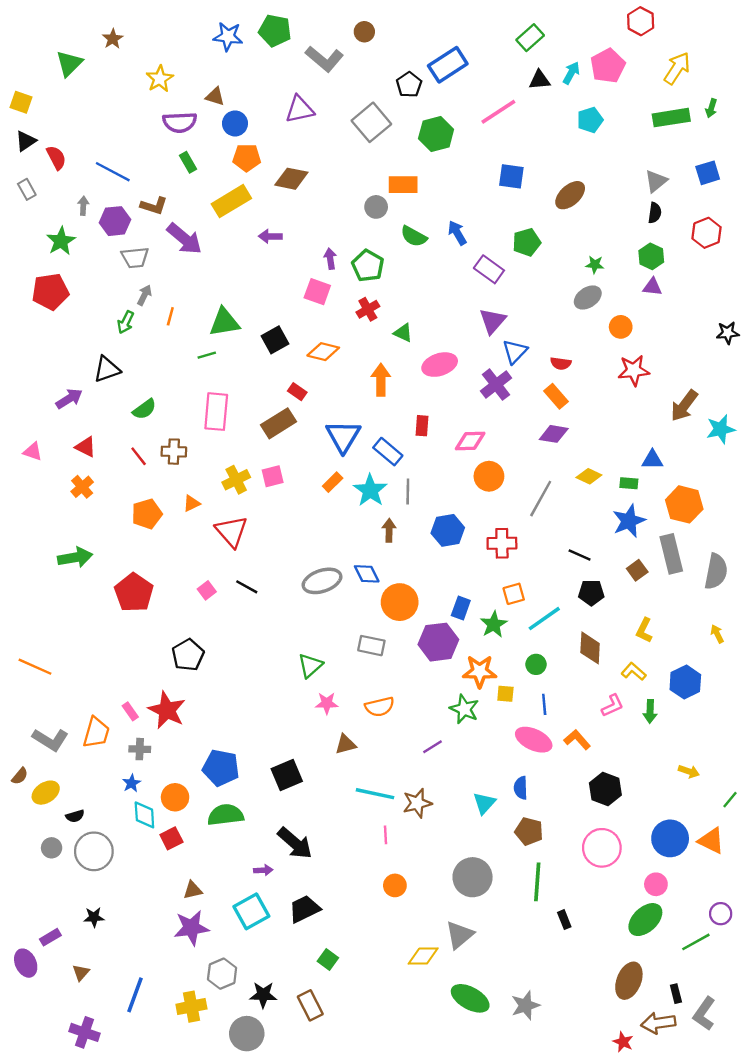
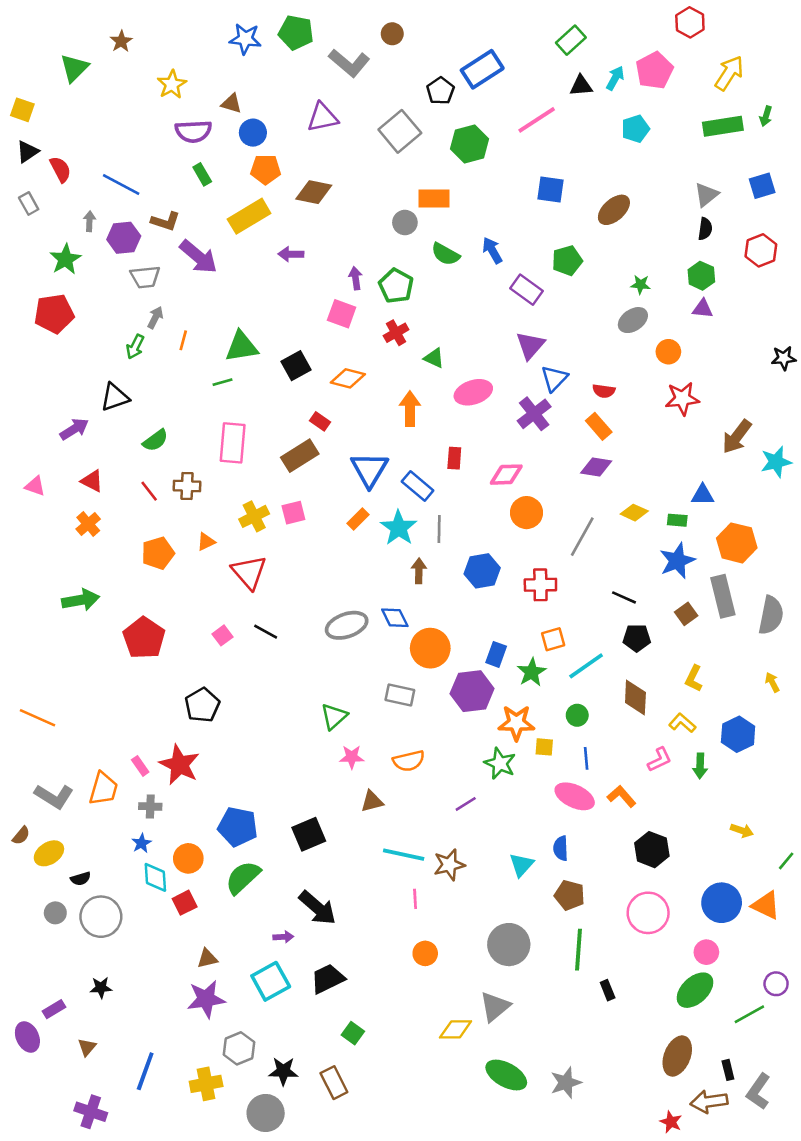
green semicircle: (226, 815) -> (243, 877), turned -36

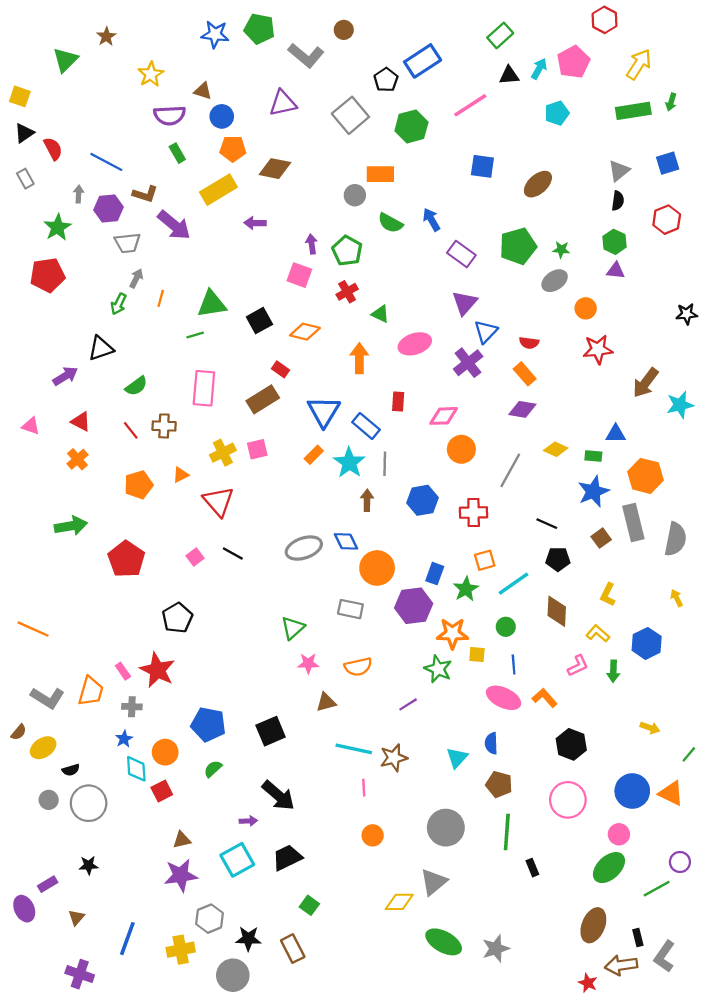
green pentagon: (567, 261) -> (518, 246), moved, size x1.4
green semicircle: (243, 877) -> (213, 769), size x0.6

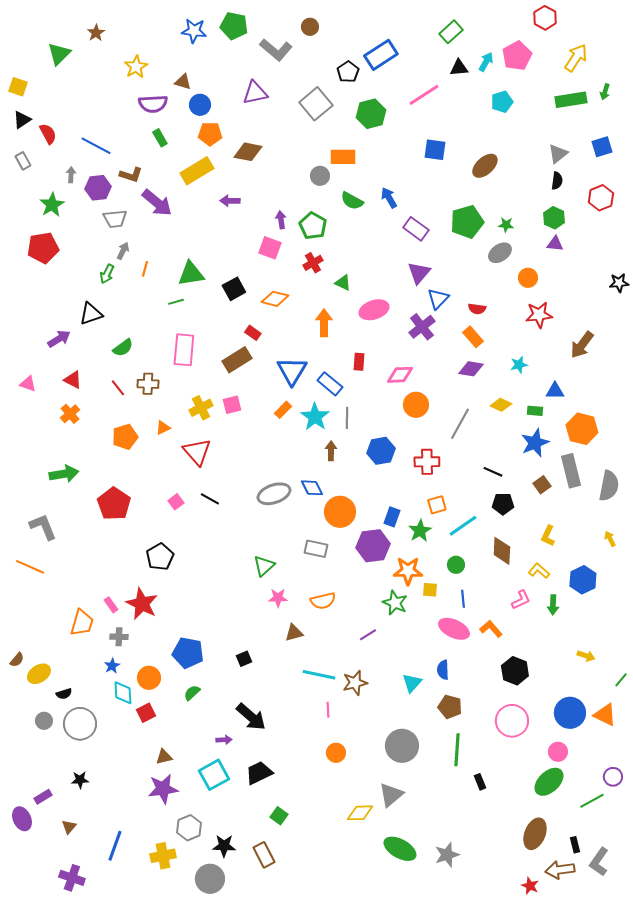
cyan star: (680, 405) -> (519, 365), moved, size x0.7
gray L-shape: (48, 698) -> (43, 527), moved, turned -144
black square: (271, 731) -> (244, 659), size x0.6

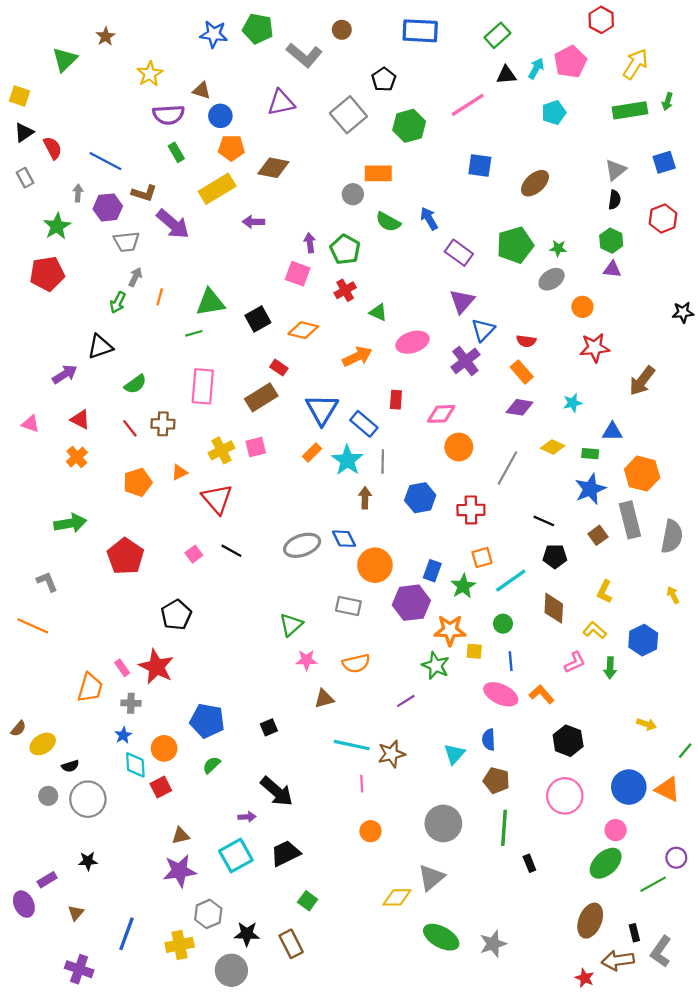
blue rectangle: (381, 55) -> (420, 31), moved, turned 36
orange arrow: (324, 323) -> (357, 357), turned 64
gray L-shape: (43, 527) -> (47, 582), size x0.7

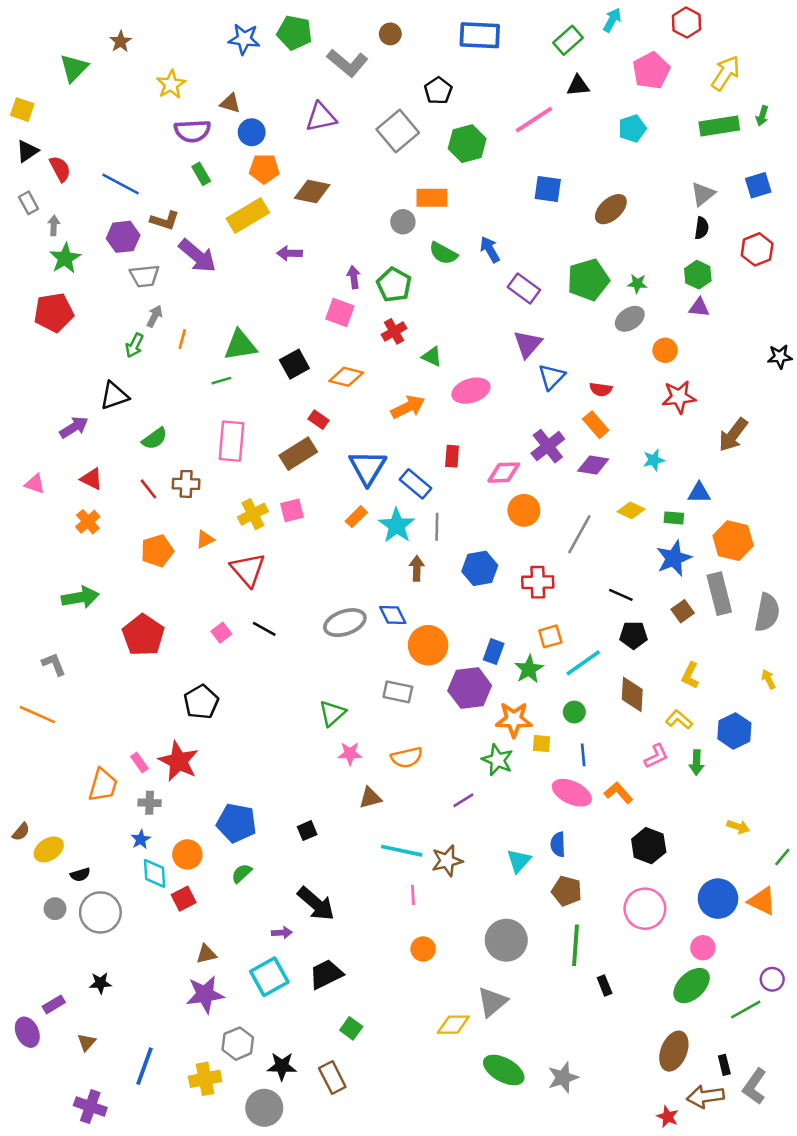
cyan arrow: (536, 68) -> (612, 20), moved
gray arrow: (78, 193) -> (54, 226), moved
purple cross: (465, 361) -> (548, 446), moved

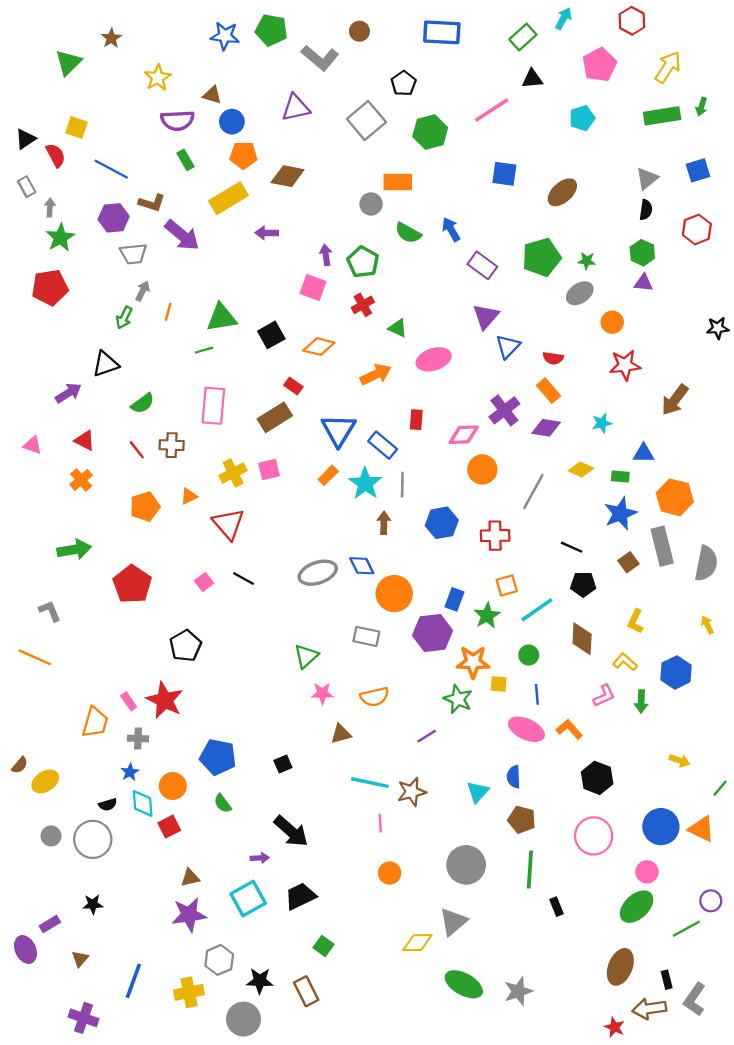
yellow square: (22, 110) -> (77, 127), moved
green semicircle: (242, 873) -> (223, 803), turned -84
black semicircle: (80, 875) -> (108, 805), moved

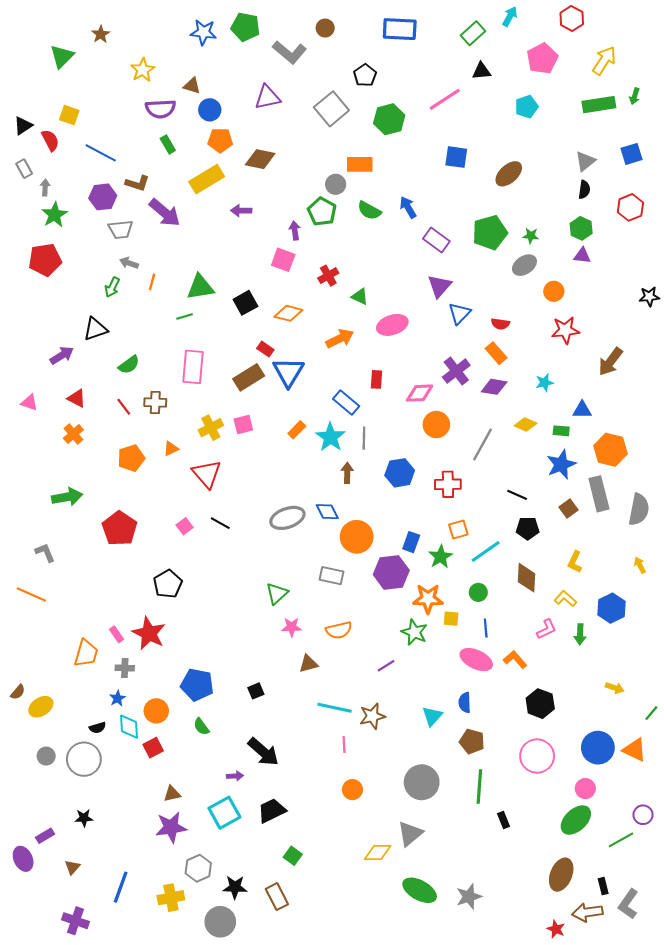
green pentagon: (363, 262) -> (322, 212), moved
gray arrow: (143, 291) -> (129, 263), turned -96
blue triangle: (339, 430) -> (288, 372), moved

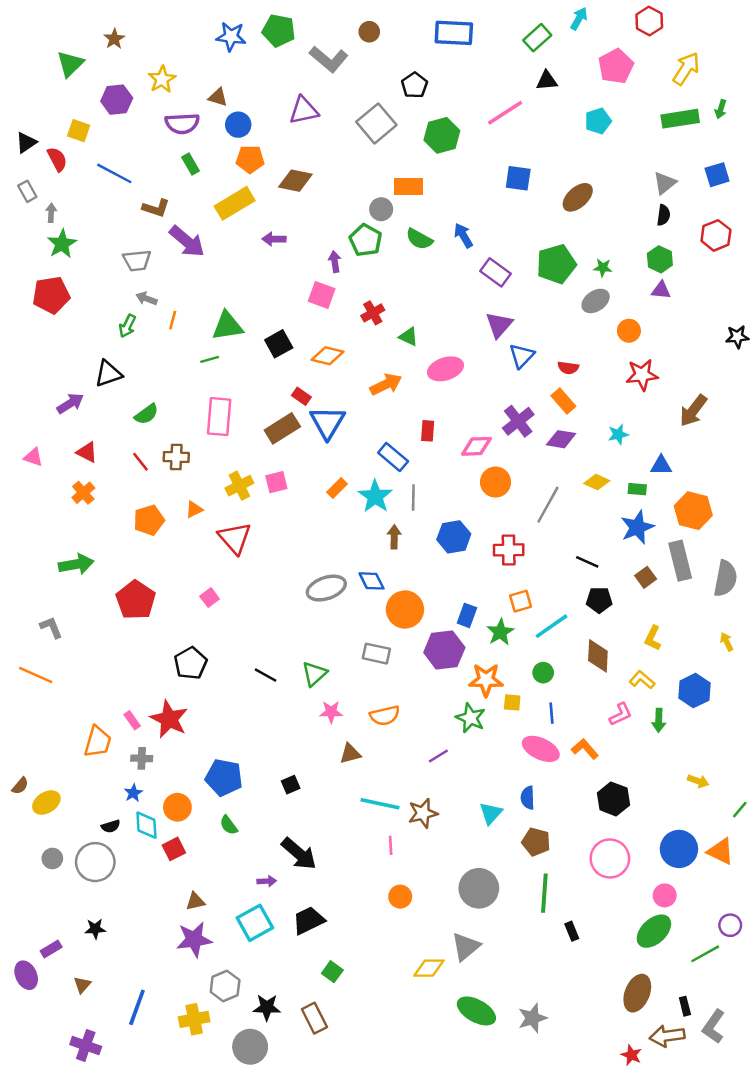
purple hexagon: (103, 197) -> (117, 100), moved
black line: (220, 523) -> (266, 675), moved

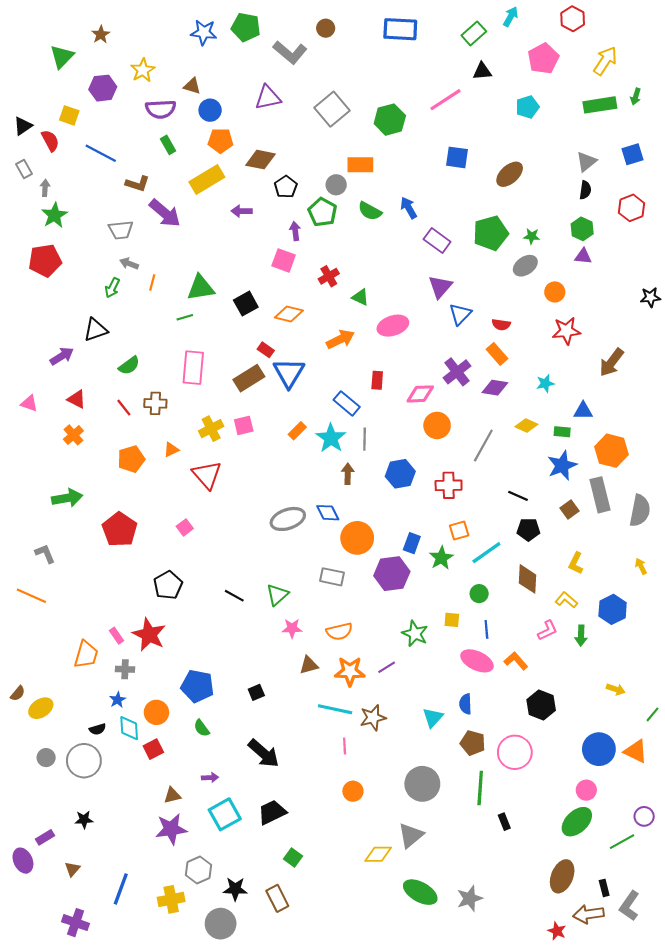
black pentagon: (415, 85) -> (286, 187), moved
orange star: (486, 680) -> (350, 671), moved
pink circle: (610, 858) -> (515, 752), moved
purple arrow: (267, 881) -> (210, 778), moved

